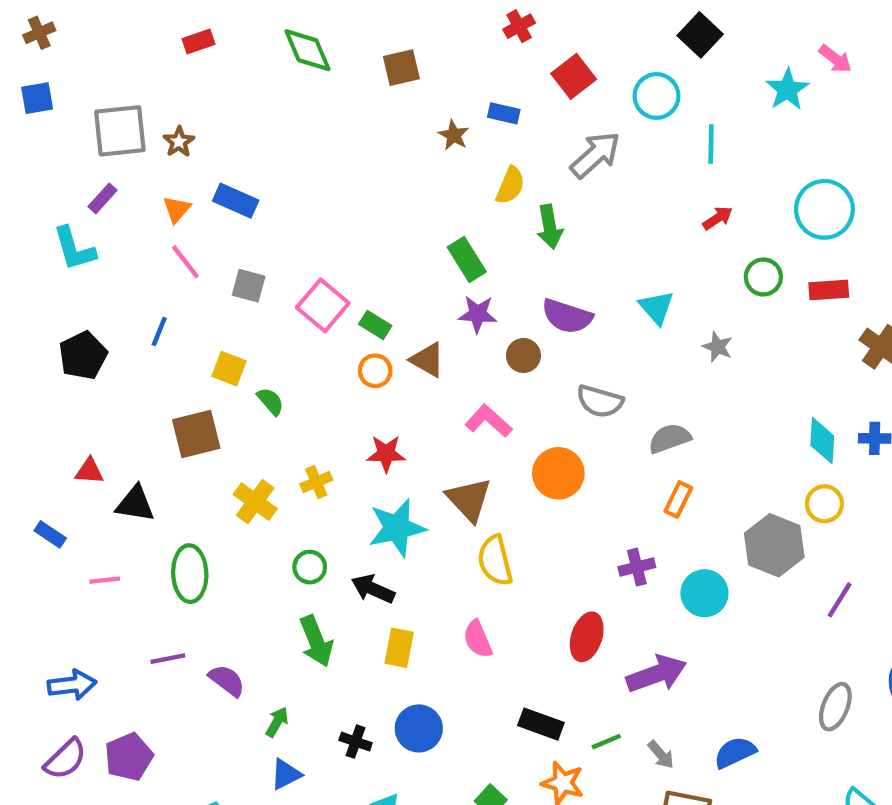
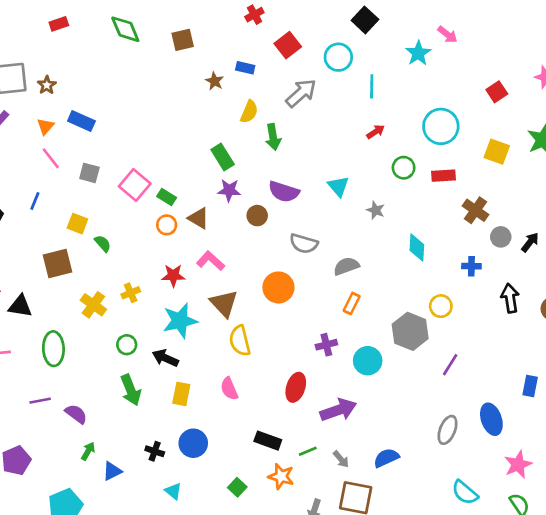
pink L-shape: (489, 421) -> (211, 261), moved
cyan diamond: (822, 441) -> (417, 248), moved
green arrow: (277, 722) -> (88, 451), moved

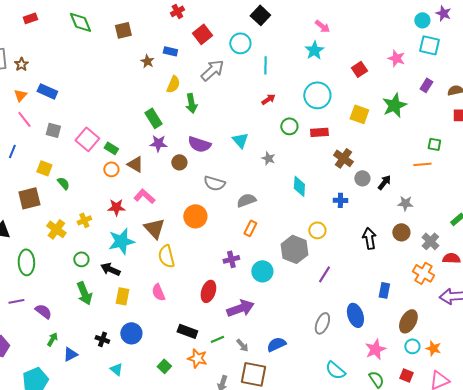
cyan star: (418, 53) -> (314, 50), moved
black arrow: (510, 298) -> (369, 238), moved

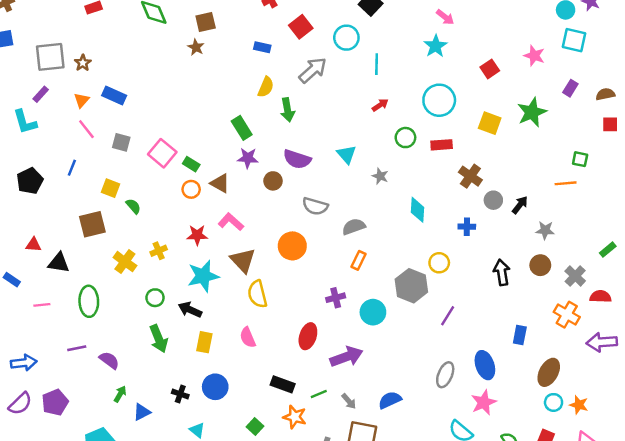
brown star: (147, 61) -> (196, 47), moved
pink star: (375, 349) -> (484, 402), moved

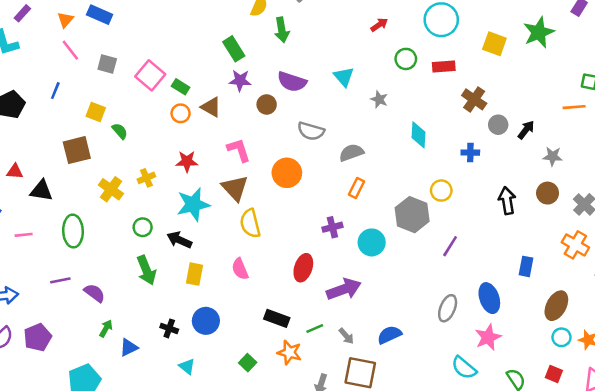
pink L-shape: (231, 222) -> (239, 150), moved, turned 30

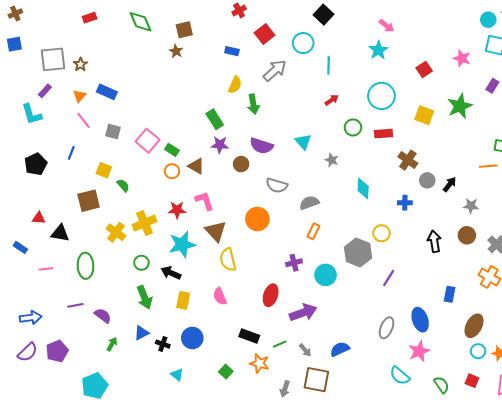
pink L-shape: (239, 150) -> (205, 201), moved
yellow cross: (146, 178) -> (144, 223), size x1.6
blue triangle: (129, 347) -> (141, 333), moved

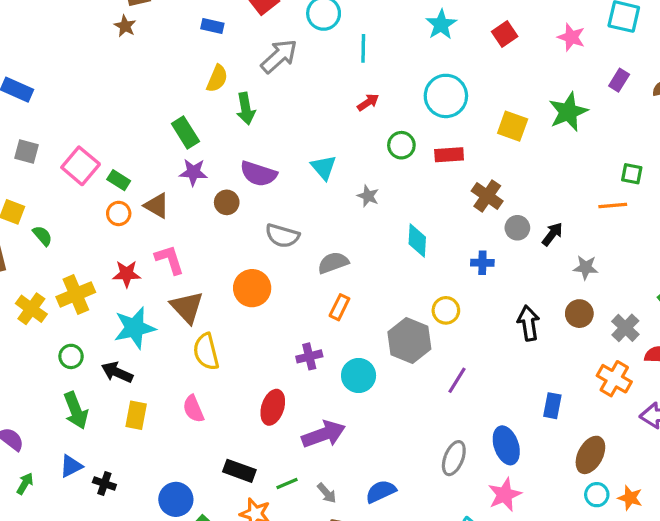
red square: (424, 69) -> (505, 34), moved
blue circle: (192, 338) -> (176, 499), moved

